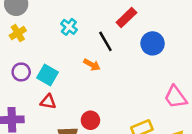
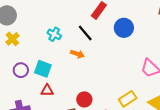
cyan cross: (69, 27) -> (54, 34), moved

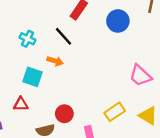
blue circle: (124, 28) -> (118, 21), moved
cyan square: (43, 69) -> (32, 77), moved

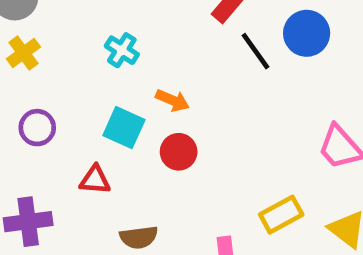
black line: (64, 36) -> (256, 51), moved
red circle: (64, 114) -> (179, 152), moved

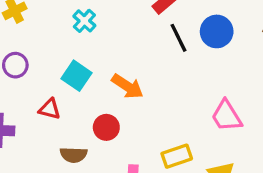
orange arrow: (172, 100) -> (127, 86), moved, size x1.4
red circle: (179, 152) -> (106, 127), moved

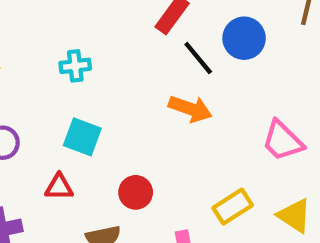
cyan cross: (84, 21) -> (75, 66), turned -35
orange arrow: (127, 86) -> (190, 109), moved

